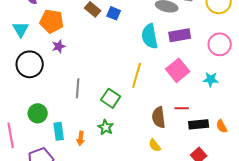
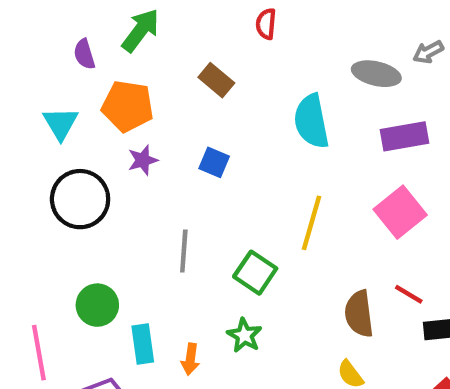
blue square: (114, 13) -> (214, 162), moved
cyan semicircle: (150, 36) -> (311, 121), moved
red line: (182, 108) -> (409, 294), turned 32

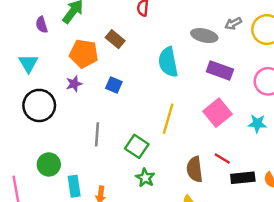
orange pentagon: (128, 106) -> (84, 54), moved
purple rectangle: (404, 136) -> (220, 70), turned 30
green star: (244, 335) -> (145, 178), moved

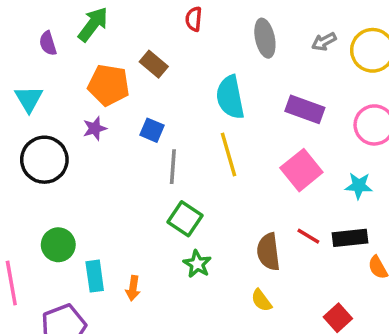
gray ellipse: (204, 36) -> (265, 38), moved, turned 65
yellow line: (168, 119) -> (228, 154), moved, turned -32
gray line: (97, 134) -> (173, 167), moved
black rectangle: (243, 178) -> (350, 238), moved

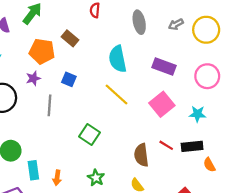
yellow line: (228, 154) -> (116, 95), turned -32
gray line: (173, 167) -> (50, 105), moved
green star: (197, 264) -> (96, 178), moved

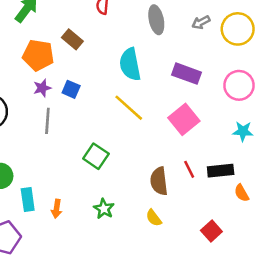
purple star: (33, 78) -> (42, 88), moved
cyan star: (198, 114) -> (243, 131), moved
red line: (166, 145) -> (189, 169), turned 32

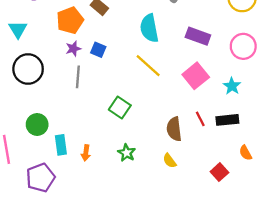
orange pentagon: (38, 55) -> (70, 20), turned -30
cyan star: (243, 131) -> (232, 86), moved, turned 30
orange semicircle: (242, 193) -> (245, 153), moved

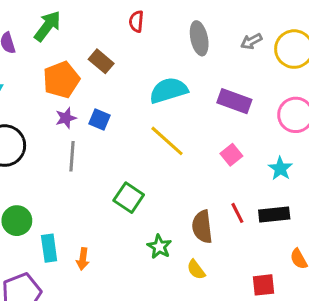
cyan semicircle: (149, 28) -> (169, 90), turned 84
pink square: (196, 76) -> (231, 155), size x0.6
green star: (127, 153) -> (159, 247), moved
red square: (219, 172) -> (263, 285), turned 36

